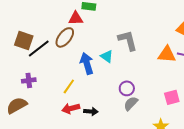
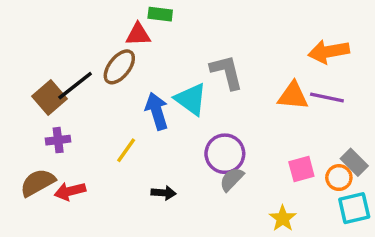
brown square: (24, 40) -> (50, 98), moved, turned 30
cyan triangle: (107, 56) -> (191, 99), size x1.5
purple circle: (127, 88) -> (225, 154), size x1.5
red arrow: (71, 108) -> (70, 191), moved

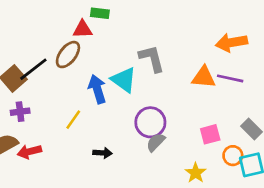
orange circle: (339, 178) -> (233, 156), moved

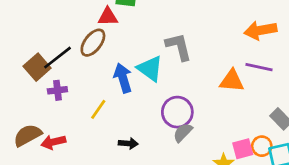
orange triangle: (204, 77) -> (232, 81), moved
purple cross: (20, 112) -> (57, 90), moved
pink square: (210, 134) -> (243, 149), moved

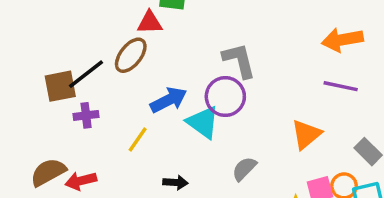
brown square: (37, 67) -> (60, 86), turned 30
cyan triangle: (150, 68) -> (203, 122), moved
blue arrow: (123, 78) -> (169, 100), turned 80
orange triangle: (232, 81) -> (306, 134), moved, turned -45
purple circle: (177, 112) -> (225, 97), moved

